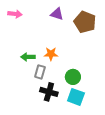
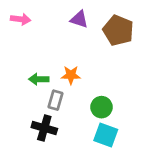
black cross: (49, 92) -> (44, 128), moved

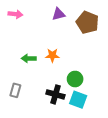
purple triangle: (79, 19) -> (59, 14), turned -32
gray rectangle: (55, 100) -> (15, 90), moved
black cross: (44, 128) -> (55, 94), moved

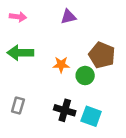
brown pentagon: (87, 22) -> (102, 55), moved
green arrow: (29, 58) -> (20, 53), moved, size x1.5
green circle: (75, 79) -> (85, 76), moved

